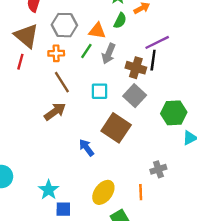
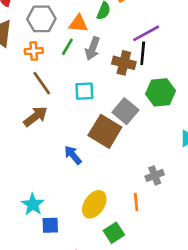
gray square: (135, 96) -> (125, 111), moved
green hexagon: (174, 113) -> (161, 92), moved

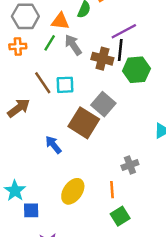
gray arrow: (92, 49) -> (73, 45), turned 125
brown line: (42, 83) -> (43, 83), moved
green hexagon: (161, 92) -> (136, 70), moved
green square: (114, 233) -> (120, 216), moved

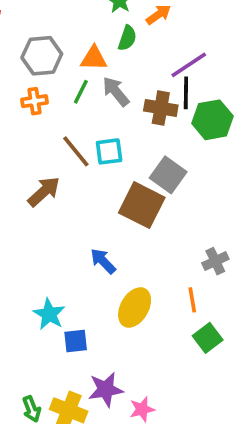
blue arrow: (53, 145) -> (103, 261), moved

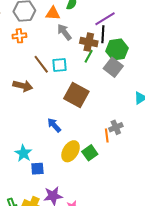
green line: (81, 92) -> (89, 56), moved
gray square: (168, 175) -> (113, 67), moved
brown arrow: (44, 192) -> (23, 86), turned 54
orange line: (192, 300) -> (107, 136), moved
green square: (208, 338) -> (90, 153), moved

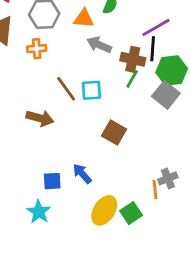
gray arrow: (64, 32) -> (99, 45), turned -30
brown square: (76, 95) -> (114, 133), size x0.7
blue square: (37, 169) -> (52, 181), moved

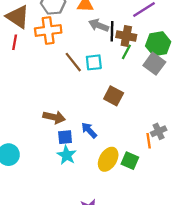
orange cross: (37, 49) -> (48, 30), size x1.6
black line: (153, 49) -> (112, 31), moved
brown arrow: (40, 118) -> (54, 117), moved
cyan star: (39, 212) -> (67, 155), moved
green square: (131, 213) -> (130, 161), turned -30

